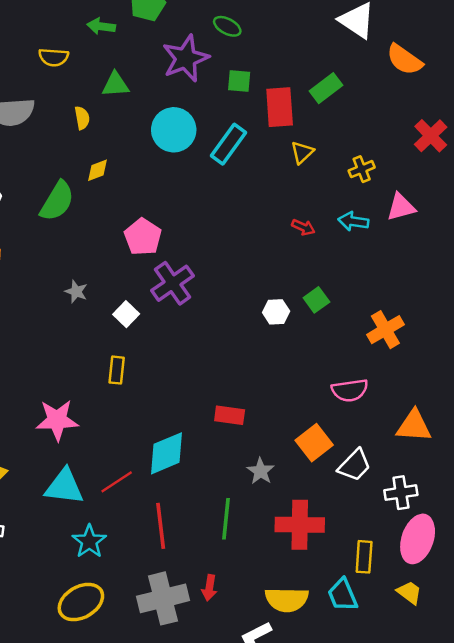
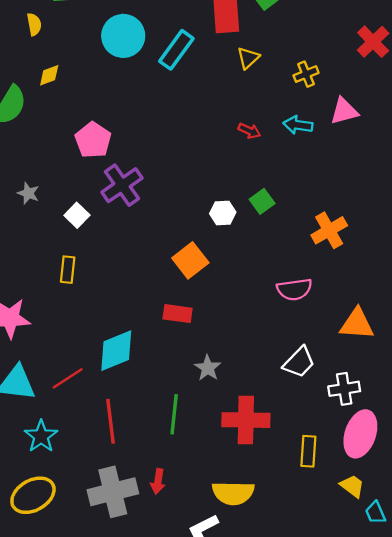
orange square: (314, 443) -> (190, 260), moved
cyan trapezoid: (343, 595) -> (375, 513), moved, size x0.7

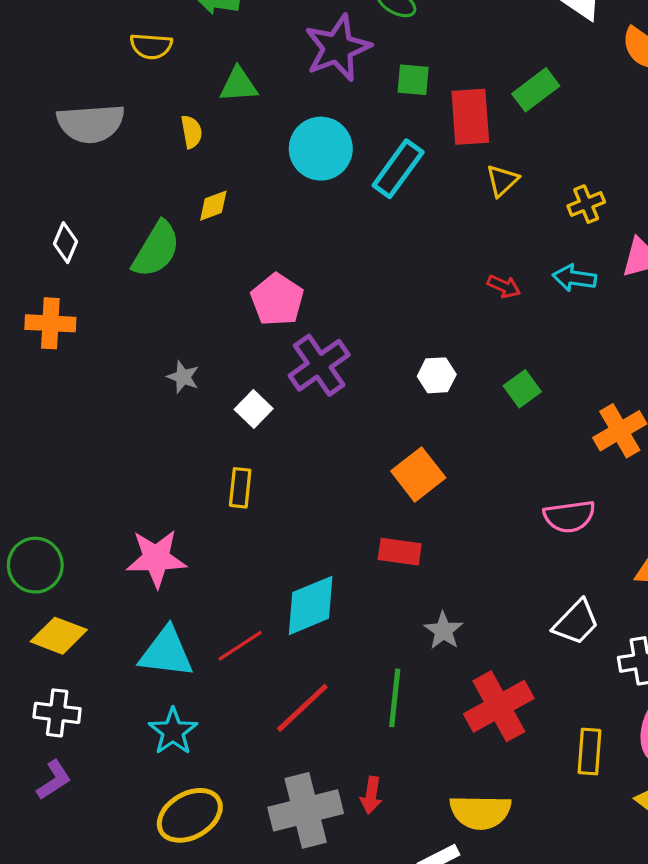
white hexagon: (223, 213) -> (437, 375), moved
red cross: (246, 420) -> (499, 706), turned -30
red line: (110, 421) -> (302, 708), turned 54
cyan star: (41, 436) -> (173, 731), moved

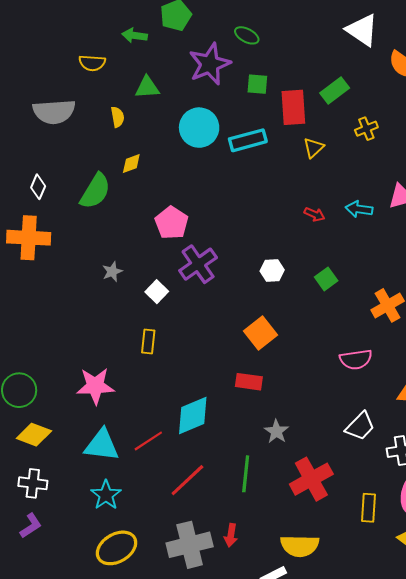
cyan rectangle: (398, 169) -> (248, 140), turned 39
yellow cross: (586, 204) -> (366, 129), moved
orange cross: (50, 323) -> (29, 238), size x1.4
gray star: (183, 377) -> (112, 272), turned 30

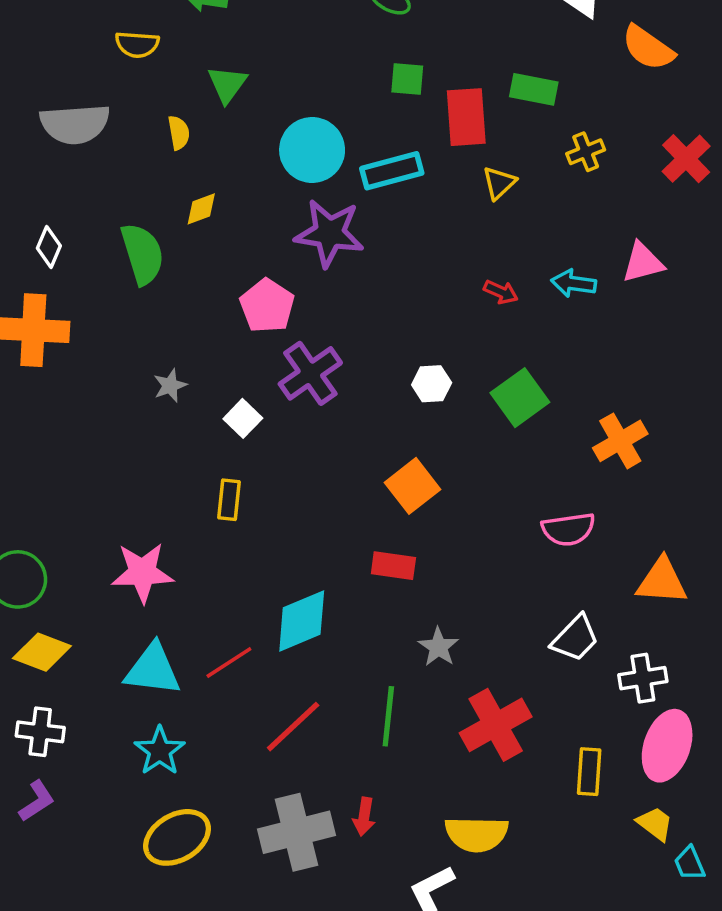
purple star: (210, 64) -> (329, 233), moved, turned 30
green triangle: (147, 87) -> (227, 84), turned -50
green rectangle: (335, 90) -> (534, 89), turned 48
green semicircle: (95, 191) -> (142, 254), turned -48
green square: (326, 279) -> (520, 398), size x1.5

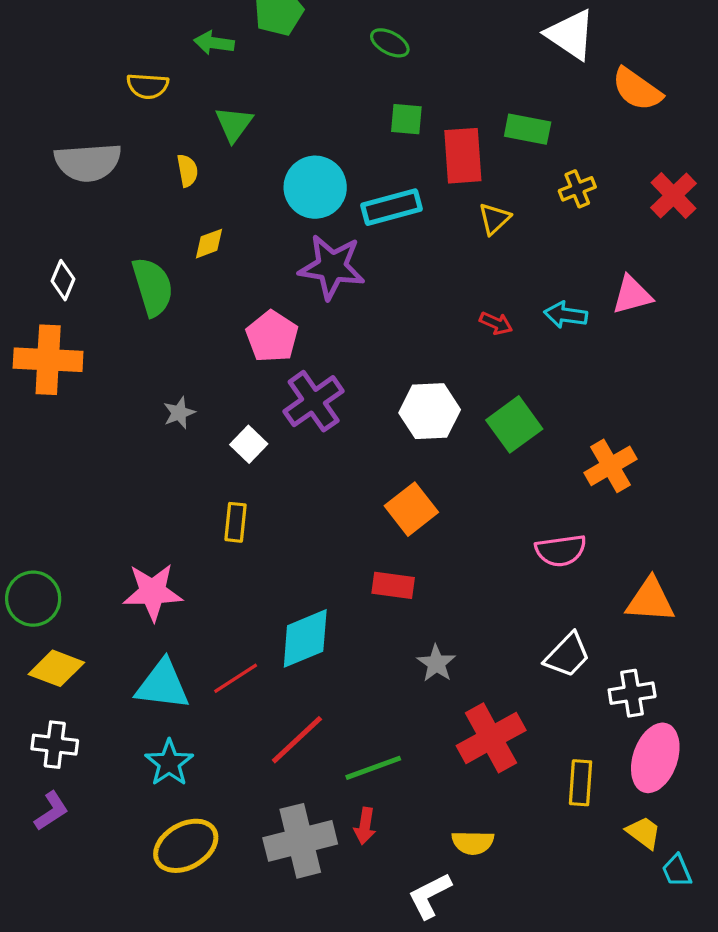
white hexagon: (432, 384) -> (430, 411), size x1.6
green line: (388, 716) -> (373, 768), moved, turned 64
yellow semicircle: (477, 834) -> (473, 842), size x0.7

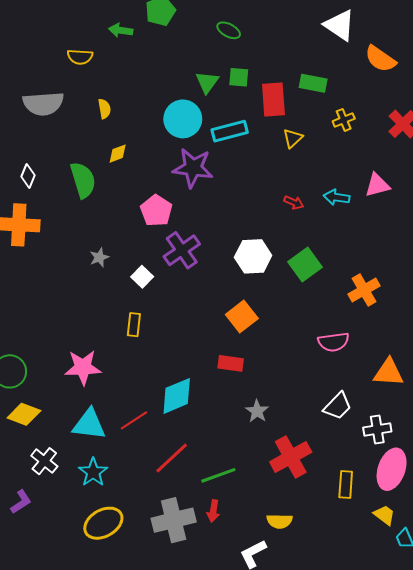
green triangle: (234, 124) -> (207, 82), moved
white cross: (55, 745) -> (44, 461), moved, turned 32

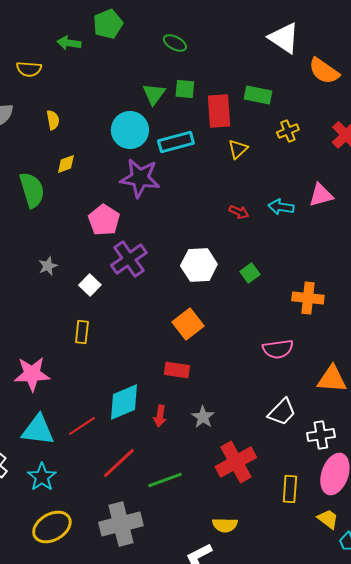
green square: (305, 265) -> (250, 273), size x0.6
orange cross: (364, 290) -> (308, 298), turned 36
red arrow: (213, 511) -> (160, 416), moved

